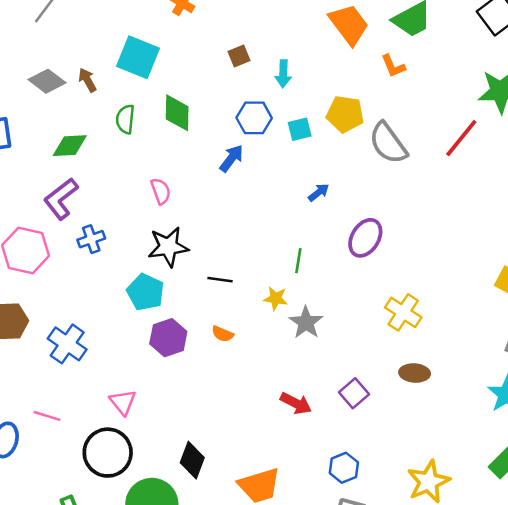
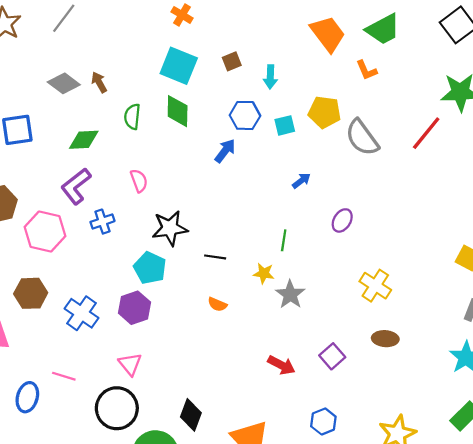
cyan square: (138, 57) -> (179, 66), moved
pink semicircle: (161, 191) -> (139, 181), moved
purple ellipse: (365, 238) -> (342, 220), size x0.7
purple hexagon: (168, 338) -> (135, 308), moved

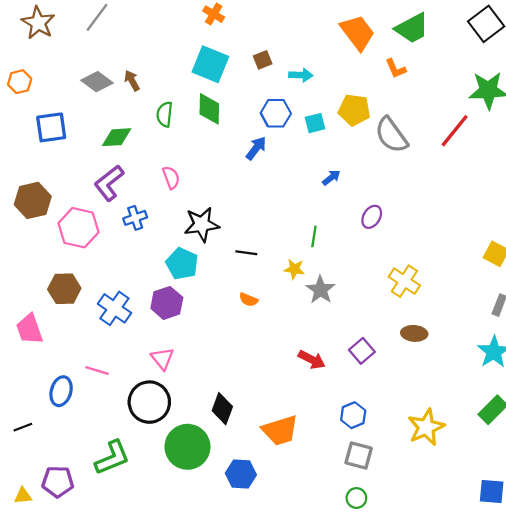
cyan arrow: (270, 77) -> (301, 75), turned -90

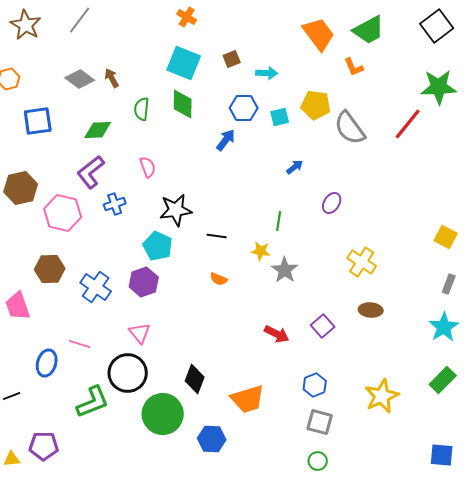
green L-shape: (112, 458) -> (93, 402), moved

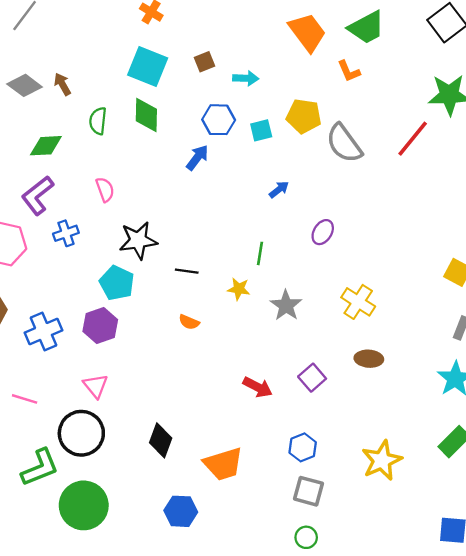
gray star: (285, 270) -> (286, 305), moved
blue cross: (96, 287) -> (43, 331), turned 32
green circle: (163, 414) -> (84, 505), moved

